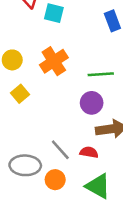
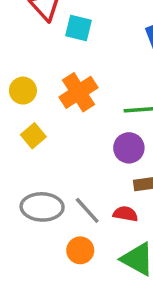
gray ellipse: (25, 165) -> (42, 207), moved

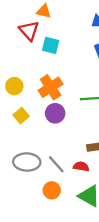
purple circle: (129, 148) -> (55, 113), moved

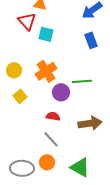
purple circle: (55, 113) -> (61, 92), moved
gray ellipse: (27, 162) -> (22, 168), moved
red semicircle: (81, 167) -> (53, 116), moved

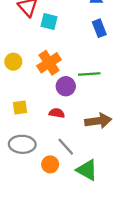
yellow square: (20, 96) -> (20, 107), moved, turned 32
gray line: (51, 139) -> (66, 147), moved
gray ellipse: (22, 168) -> (22, 144), moved

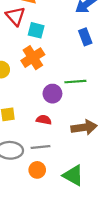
orange cross: (49, 63) -> (33, 58), moved
gray line: (66, 147) -> (40, 147), moved, turned -54

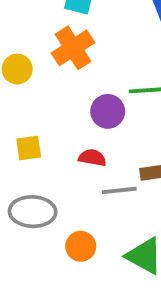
gray line: (40, 147) -> (119, 190), moved

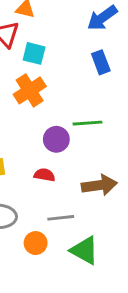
gray line: (119, 190) -> (61, 218), moved

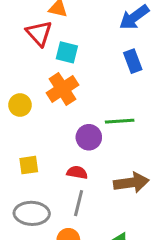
gray line: (61, 218) -> (79, 203), moved, turned -70

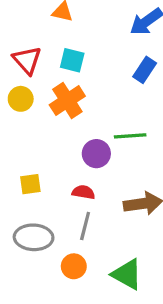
red triangle: (39, 33) -> (27, 60), moved
blue rectangle: (133, 61) -> (145, 70), turned 55
yellow circle: (20, 105) -> (21, 99), moved

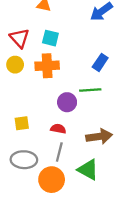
blue rectangle: (145, 70) -> (100, 62), moved
orange cross: (67, 100) -> (47, 66), turned 30
orange circle: (74, 266) -> (52, 180), size x1.5
green triangle: (127, 274) -> (88, 170), moved

